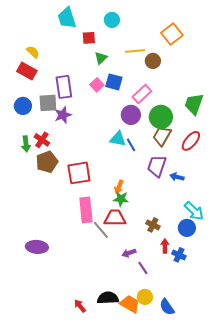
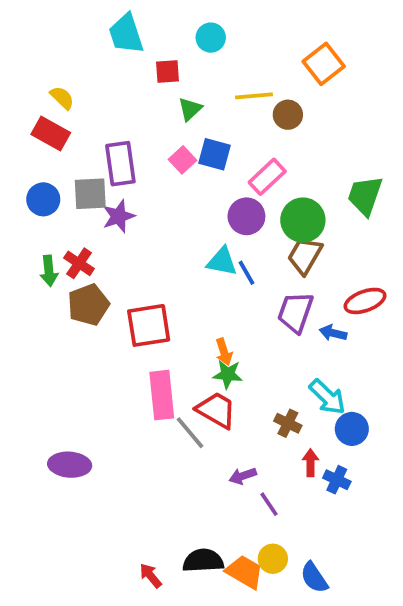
red ellipse: (191, 141) -> (365, 301), moved, turned 30
orange arrow: (119, 187) -> (224, 352), turned -40
cyan arrow: (194, 211) -> (327, 397), moved
red trapezoid: (115, 218) -> (216, 410), turned 30

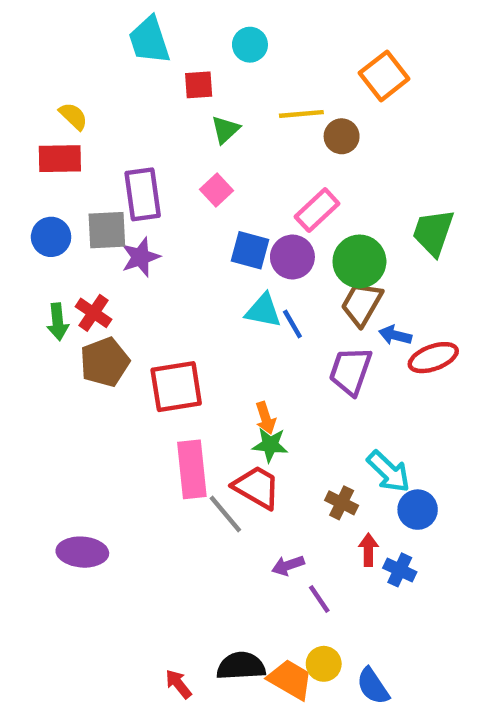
red rectangle: (51, 134) -> (60, 159), turned -30
blue square: (214, 154) -> (250, 250), moved
blue arrow: (333, 333) -> (395, 335), moved

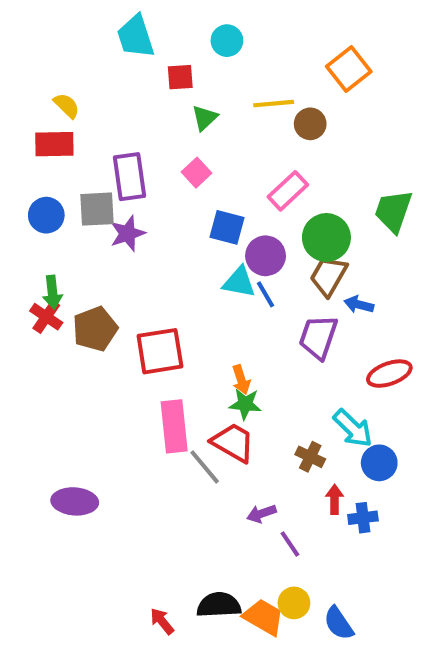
purple circle: (292, 257) -> (266, 256), moved
red cross: (93, 313) -> (46, 317), moved
red ellipse: (433, 358) -> (389, 374), moved
blue cross: (400, 570) -> (363, 518), turned -32

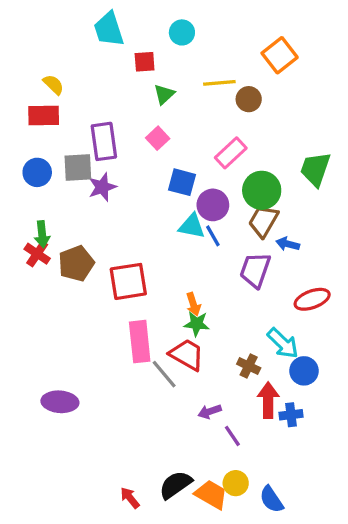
red arrow: (335, 499) -> (268, 400), size x1.5
black semicircle: (219, 605) -> (175, 485), turned -32

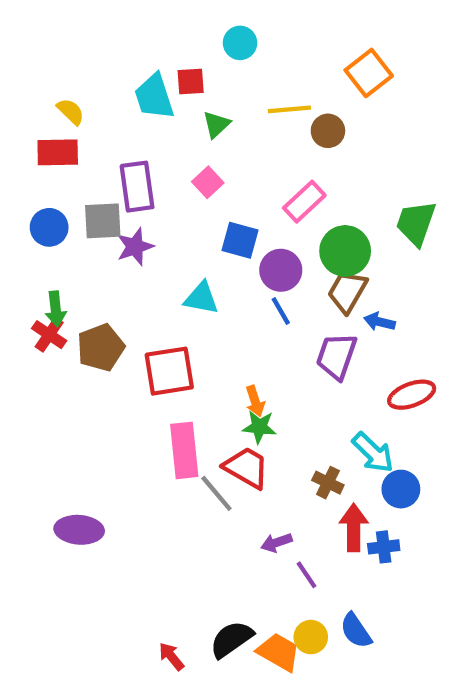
cyan trapezoid: (109, 29) -> (154, 97), moved
cyan triangle: (192, 226) -> (201, 298), moved
blue semicircle: (271, 499) -> (356, 631), moved

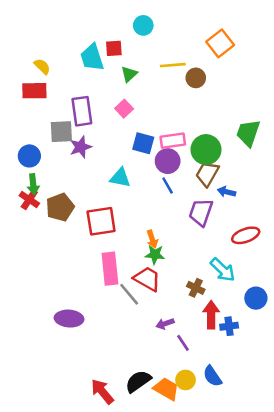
pink rectangle: (304, 202) -> (173, 141), moved, turned 35
blue circle: (49, 227) -> (29, 156), moved
blue circle: (401, 489) -> (256, 298), moved
purple ellipse: (79, 530) -> (69, 319), moved
red arrow: (171, 656) -> (102, 391), size x1.5

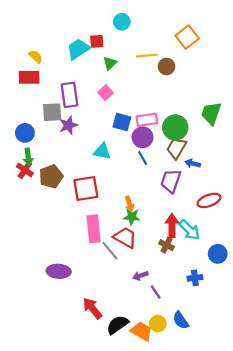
cyan trapezoid: (92, 57) -> (78, 49), turned 75
red arrow: (211, 315) -> (172, 226), moved
red arrow: (102, 391) -> (92, 308), moved

